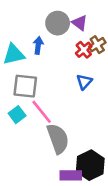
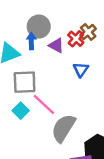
gray circle: (58, 23) -> (39, 27), moved
purple triangle: (80, 23) -> (56, 46), moved
gray semicircle: (58, 139) -> (63, 128), turned -120

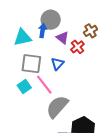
red cross: (76, 39) -> (77, 47), moved
blue triangle: (81, 70) -> (57, 64), moved

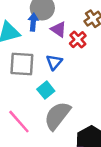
pink line: (44, 85) -> (19, 122), moved
cyan square: (24, 87) -> (46, 90), moved

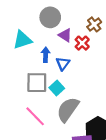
blue arrow: (33, 22) -> (46, 55), moved
gray square: (22, 64) -> (37, 83), moved

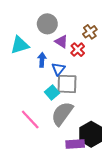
gray square: (37, 83) -> (67, 84), moved

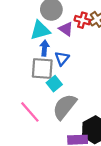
cyan triangle: (20, 45) -> (40, 30), moved
red cross: (78, 50) -> (82, 20), moved, turned -32
gray square: (67, 84) -> (42, 68), moved

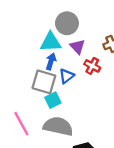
red cross: (82, 20) -> (92, 66), moved
gray semicircle: (65, 107) -> (58, 126), turned 52

